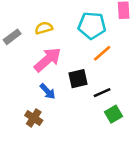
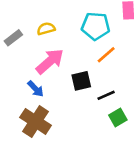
blue arrow: (48, 91) -> (36, 89), moved
brown cross: (34, 118) -> (36, 121), size x1.6

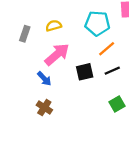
gray rectangle: (13, 38) -> (25, 34), turned -35
black line: (106, 95) -> (112, 71), moved
brown cross: (36, 121) -> (44, 107), size x0.6

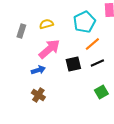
cyan pentagon: (97, 23) -> (84, 22), turned -30
blue arrow: (44, 79) -> (38, 70), turned -64

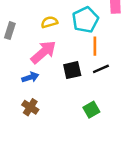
yellow semicircle: (46, 24) -> (49, 22), moved
orange line: (92, 44) -> (95, 46), turned -49
green square: (101, 92) -> (91, 110), moved

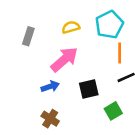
black square: (72, 70) -> (89, 89), moved
green square: (91, 110) -> (113, 111), moved

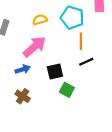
cyan pentagon: (109, 25) -> (72, 18), turned -30
green square: (113, 111) -> (67, 90), moved, turned -32

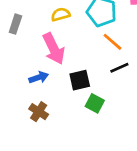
orange line: (81, 41) -> (113, 42), turned -49
pink arrow: (34, 47) -> (54, 49), turned 105

